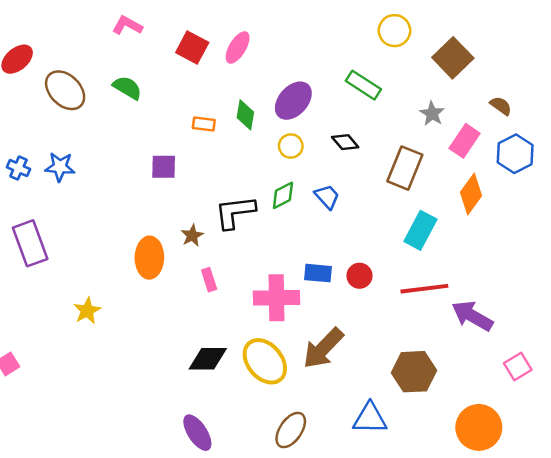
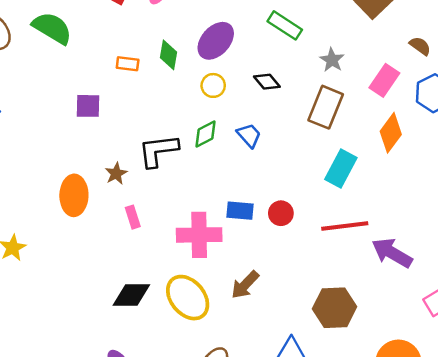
green semicircle: (127, 88) -> (52, 28), size x1.4
gray star: (432, 114) -> (332, 60), moved
brown arrow: (323, 348) -> (245, 285), size x0.7

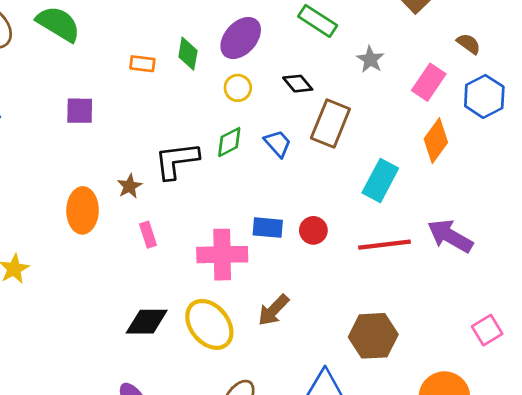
purple square: (88, 106) -> (80, 111), moved
brown rectangle: (326, 107) -> (330, 124), moved
purple arrow: (392, 253) -> (450, 236), moved

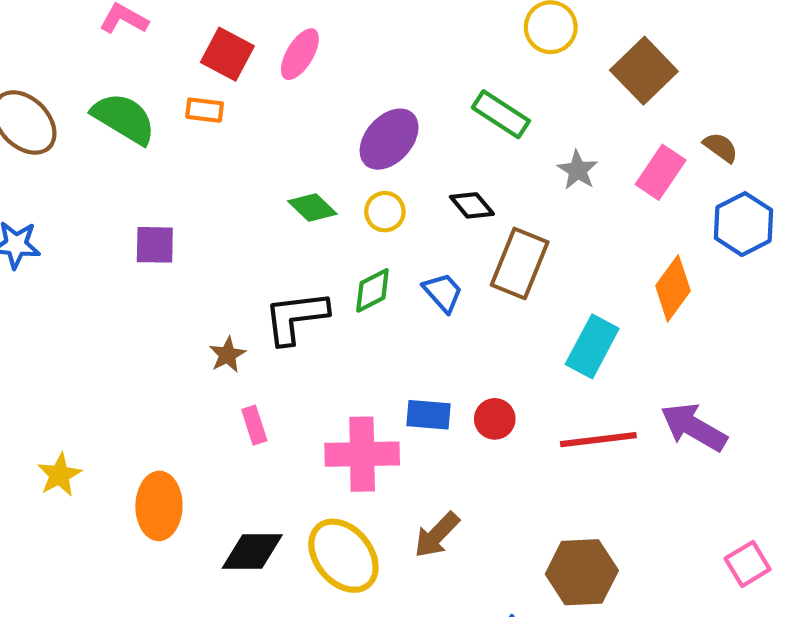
green diamond: (188, 54) -> (312, 207), moved, turned -56
orange rectangle: (142, 64) -> (205, 110), moved
pink rectangle: (429, 82) -> (661, 172), moved
orange ellipse: (83, 210) -> (159, 506), moved

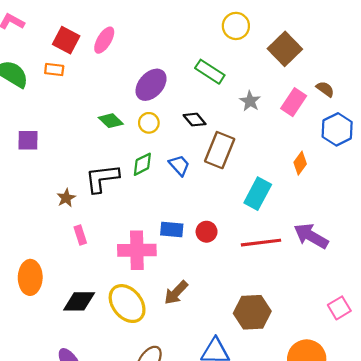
orange diamond: (673, 288) -> (300, 163), size x0.7

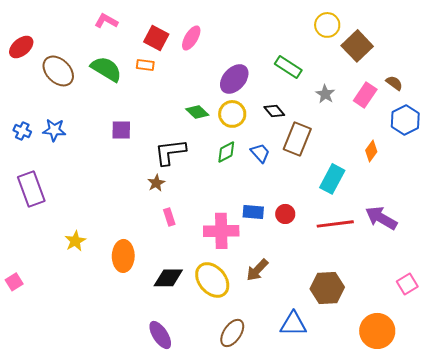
yellow circle: (236, 26) -> (327, 25), moved
yellow circle: (149, 123) -> (232, 114), size x1.4
black L-shape: (102, 178) -> (170, 152), moved

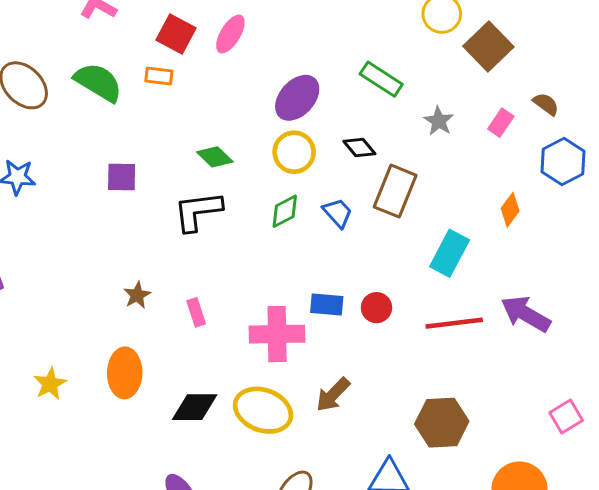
pink rectangle: (365, 95) -> (501, 123), size x0.7
green diamond: (197, 112) -> (215, 157), moved
brown star: (156, 183) -> (137, 295), moved
yellow star: (75, 241) -> (50, 384), moved
yellow ellipse: (212, 280) -> (263, 410), turned -30

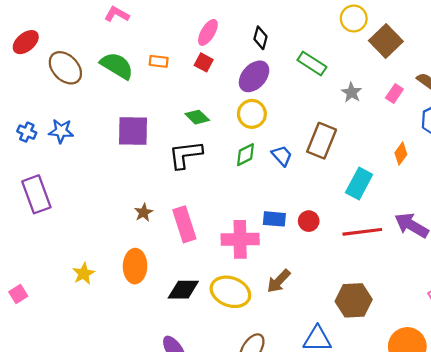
red square: (176, 34) -> (204, 62), moved, size x0.7
black diamond: (359, 148) -> (260, 38), moved, turned 55
purple square: (122, 177) -> (133, 131), size x1.5
pink rectangle: (196, 312) -> (184, 224), size x1.8

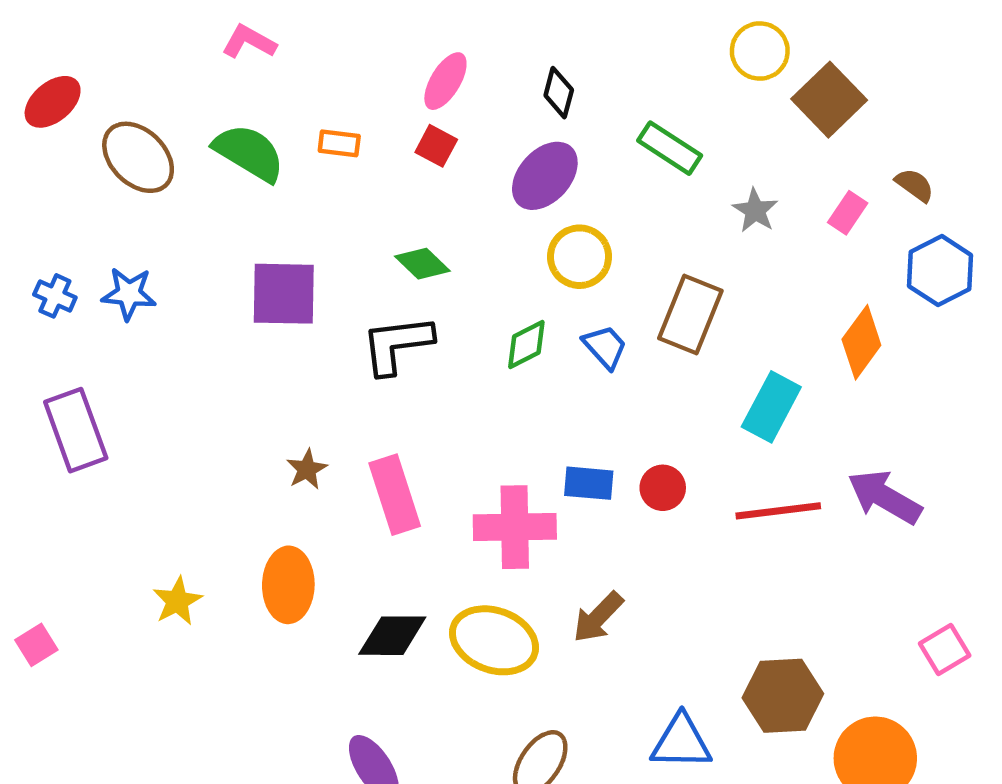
yellow circle: (252, 114) -> (580, 257), moved
orange diamond: (401, 154) -> (861, 342), size x1.4
brown hexagon: (354, 300) -> (783, 696), moved

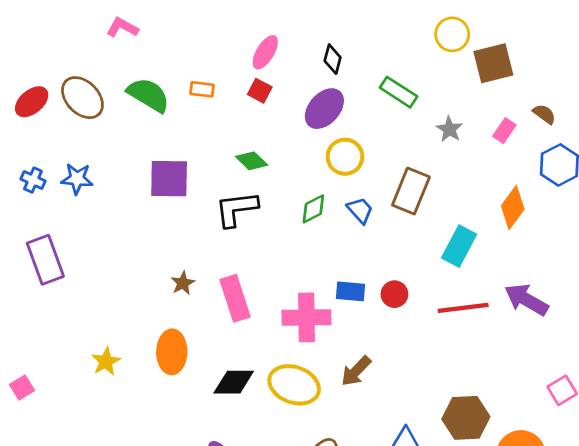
pink L-shape: (249, 42) -> (122, 27), moved
brown square: (829, 100) -> (493, 63), turned 30
red ellipse: (53, 102) -> (32, 102), moved

